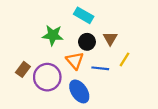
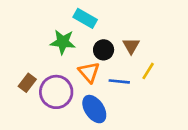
cyan rectangle: (84, 15) -> (85, 18), moved

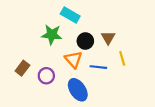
yellow line: (148, 71) -> (122, 58), turned -48
purple circle: (56, 92) -> (46, 76), size x0.6

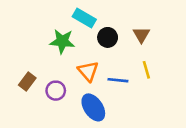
brown triangle: (108, 38) -> (141, 35), moved
black circle: (85, 41) -> (108, 37), moved

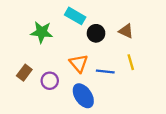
brown triangle: (141, 35) -> (126, 31), turned -35
green star: (62, 41) -> (42, 32), moved

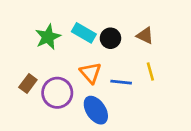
cyan rectangle: (75, 16) -> (84, 33), moved
green star: (42, 32) -> (48, 37), turned -30
purple circle: (50, 81) -> (57, 93), size x1.5

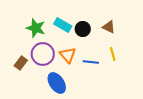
green star: (48, 37) -> (36, 28), turned -30
purple circle: (57, 93) -> (43, 54), moved
blue ellipse: (96, 110) -> (57, 83), moved

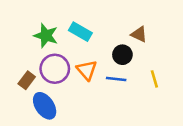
black circle: (83, 29) -> (122, 55), moved
yellow line: (113, 54) -> (154, 79), moved
blue ellipse: (57, 83) -> (45, 106), moved

